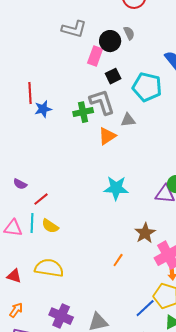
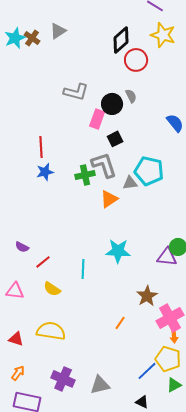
cyan pentagon: (147, 87) -> (149, 171), moved
red line: (30, 93) -> (41, 147), moved
cyan line: (32, 223) -> (83, 269), moved

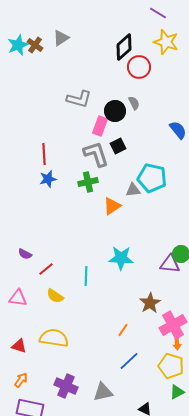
gray L-shape: (104, 165) -> (96, 154), moved
blue line: (147, 371) -> (129, 361), moved

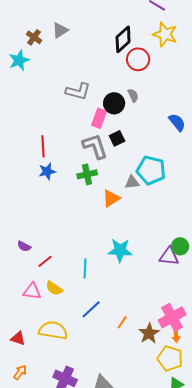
cyan star: (18, 45) -> (19, 60), moved
pink triangle: (18, 298) -> (32, 291), moved
brown star: (150, 303) -> (149, 333), moved
blue line: (129, 361) -> (91, 309), moved

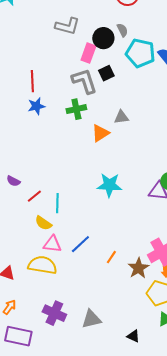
cyan pentagon: (151, 170) -> (140, 53), moved
cyan line: (85, 268) -> (57, 203), moved
pink triangle: (32, 291) -> (52, 244), moved

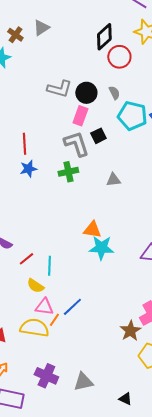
black circle: (103, 38) -> (86, 93), moved
orange triangle: (100, 133) -> (92, 230), moved, turned 42
orange line: (111, 257) -> (54, 320), moved

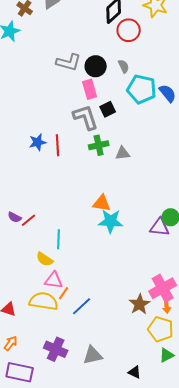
pink rectangle: (80, 116) -> (90, 89), turned -36
red line: (24, 144) -> (58, 145), moved
green cross: (68, 172) -> (99, 145), moved
red line: (26, 259) -> (29, 220), moved
blue line: (72, 307) -> (82, 306), moved

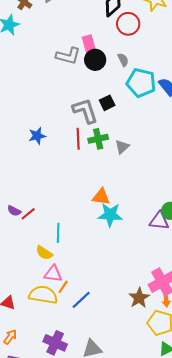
pink rectangle: (90, 89) -> (89, 45), moved
red line: (58, 145) -> (78, 139), moved
gray triangle: (123, 153) -> (122, 147), turned -35

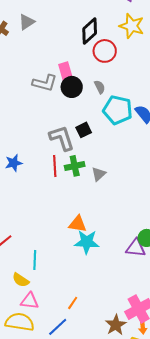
orange line: (63, 287) -> (73, 303), moved

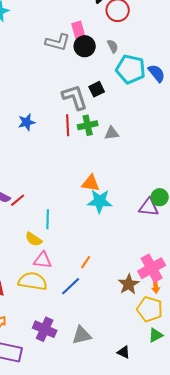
gray triangle: (99, 174) -> (112, 133), turned 35

